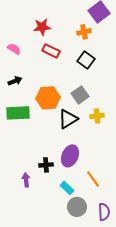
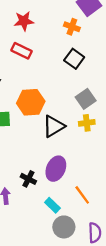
orange cross: (84, 32) -> (72, 27), turned 32
red rectangle: (51, 51) -> (22, 51), moved
gray square: (80, 95) -> (86, 99), moved
black cross: (46, 165) -> (28, 179), turned 32

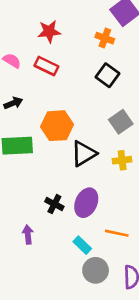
yellow cross: (87, 123) -> (122, 160), moved
black cross: (28, 179) -> (54, 204), moved
orange line: (82, 195) -> (117, 233), turned -42

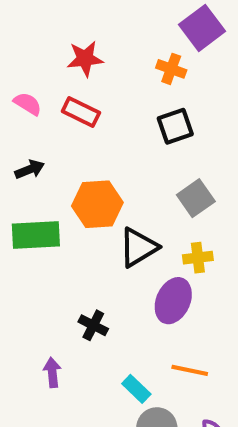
black square: (107, 75) -> (175, 126), turned 35
purple ellipse: (86, 203) -> (173, 301), moved

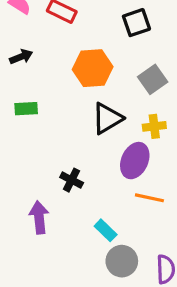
orange hexagon: (97, 204) -> (93, 68), moved
green rectangle: (36, 235) -> (26, 109), size x0.6
orange line: (190, 370) -> (149, 198), moved
purple arrow: (52, 372) -> (39, 217), size x1.4

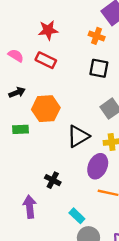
black square: (136, 23) -> (99, 68), turned 30
orange hexagon: (93, 68) -> (46, 109), moved

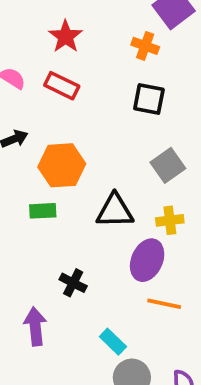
red star: (48, 30) -> (66, 36), turned -30
green rectangle: (20, 129) -> (43, 211), moved
black triangle: (78, 136) -> (115, 211), turned 30

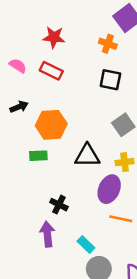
red star: (66, 36) -> (54, 37), turned -30
purple arrow: (35, 326) -> (47, 234), moved

